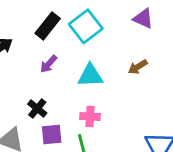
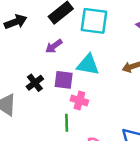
cyan square: (86, 26) -> (94, 21), turned 32
purple square: (52, 134) -> (64, 80), moved

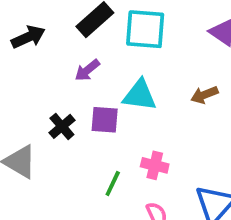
pink cross: (79, 100) -> (155, 165), moved
green line: (67, 123) -> (113, 183), turned 30

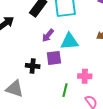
purple arrow: (87, 70) -> (48, 35), moved
black cross: (62, 126) -> (33, 66), turned -32

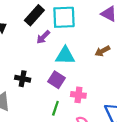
purple arrow: (48, 35) -> (43, 37), moved
purple square: (54, 58) -> (56, 80), moved, turned 35

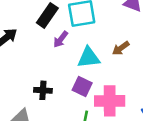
brown arrow: (102, 51) -> (121, 48), moved
pink cross: (78, 95) -> (110, 101), size x1.6

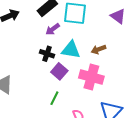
black cross: (43, 90) -> (47, 54), moved
pink cross: (110, 101) -> (91, 77), moved

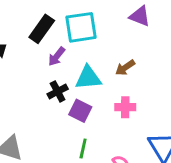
black cross: (47, 54) -> (58, 91), turned -32
pink cross: (91, 77) -> (125, 107), size x0.6

